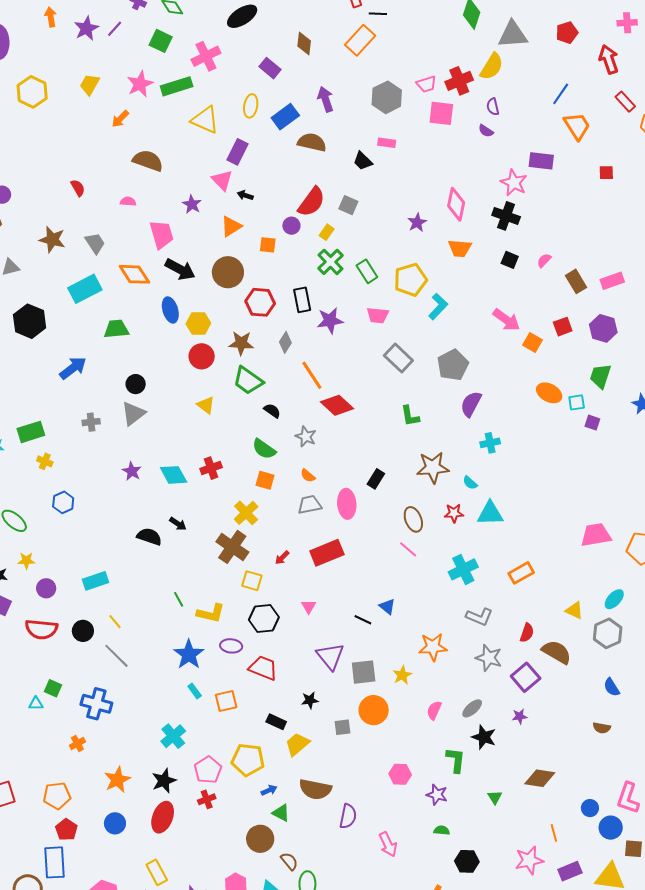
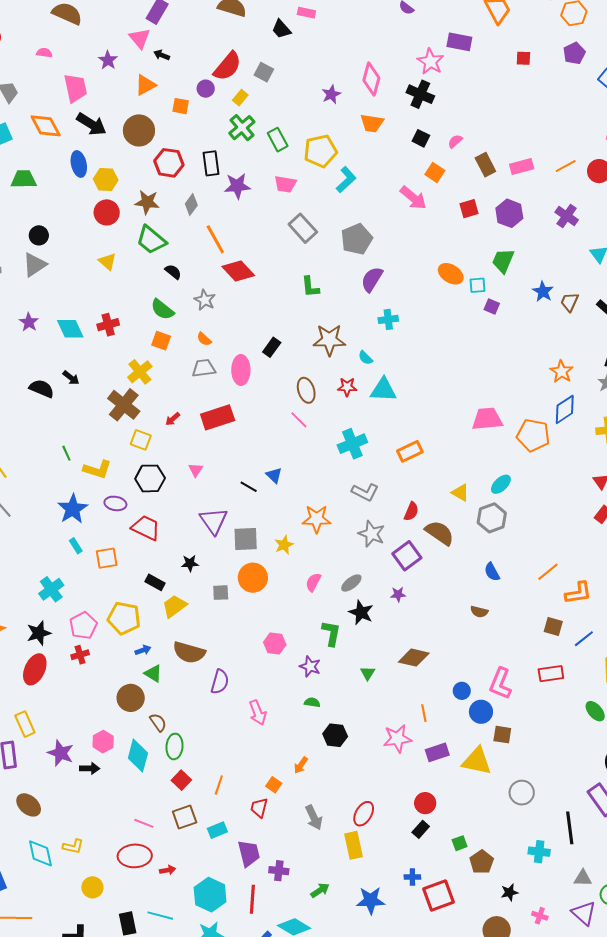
orange square: (533, 343) -> (435, 173), moved

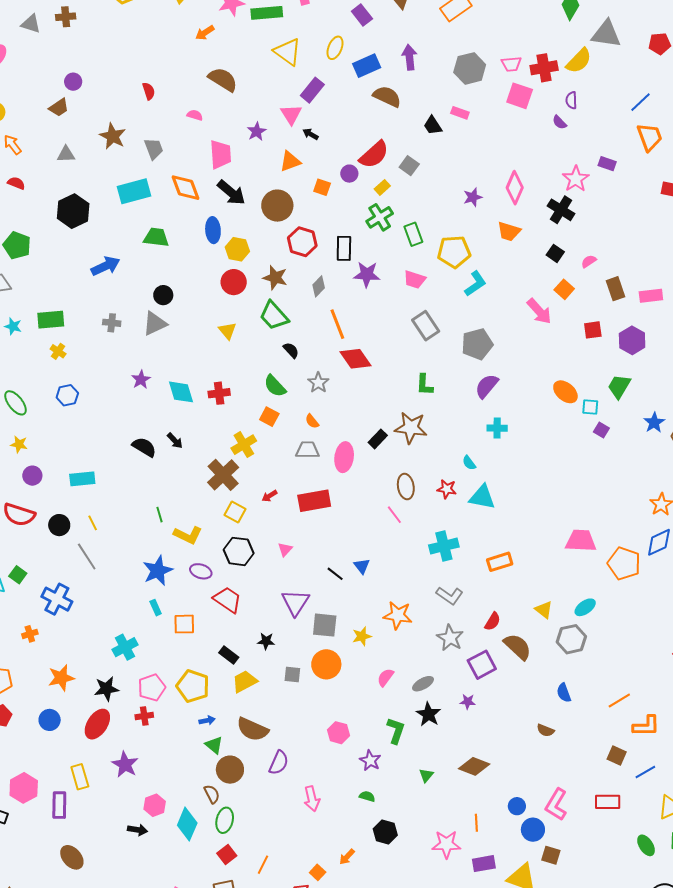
purple rectangle: (459, 42) -> (607, 164), size x0.7
brown star: (329, 340) -> (411, 428), moved
brown circle: (131, 698) -> (230, 770), moved
purple star: (61, 753) -> (125, 765), moved

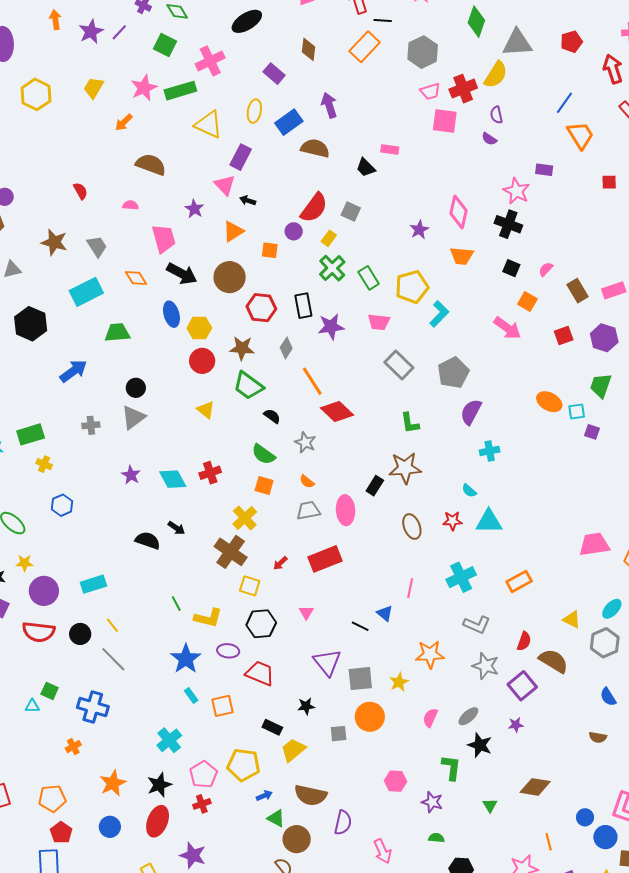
gray hexagon: (470, 68) -> (423, 52), moved
orange diamond: (186, 188) -> (136, 278), size x0.7
purple circle: (32, 476) -> (44, 591), size x1.5
pink line: (394, 515) -> (410, 588), moved, turned 60

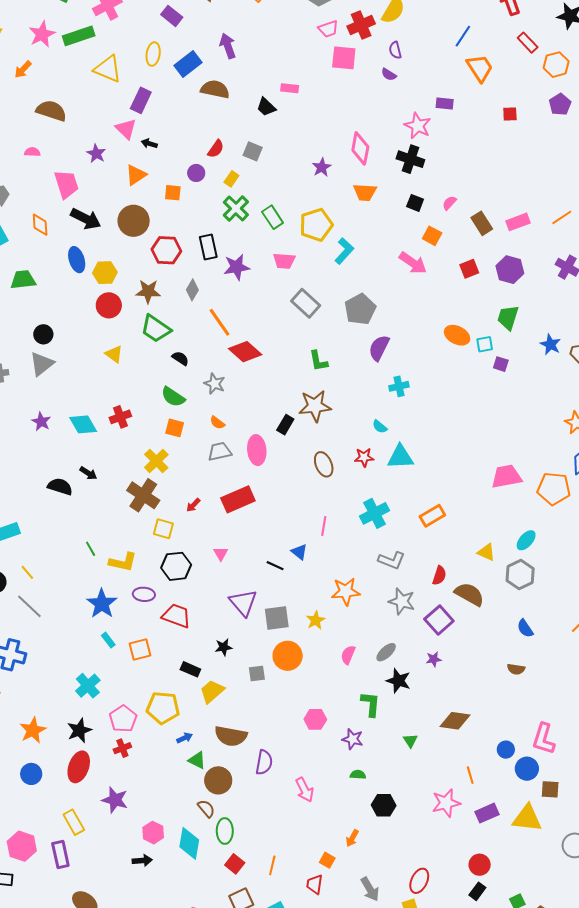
red semicircle: (314, 208) -> (216, 149), size x0.6
orange diamond: (136, 278) -> (40, 225), turned 30

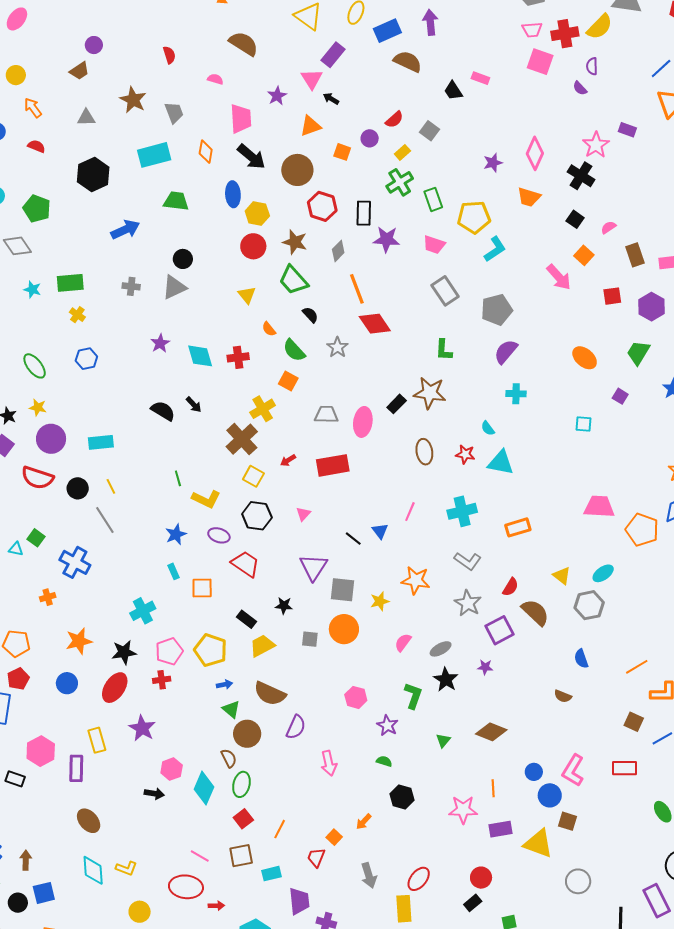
cyan square: (485, 344) -> (584, 424), moved
orange semicircle: (217, 423) -> (269, 329), moved
blue star: (102, 604) -> (176, 534), size x0.7

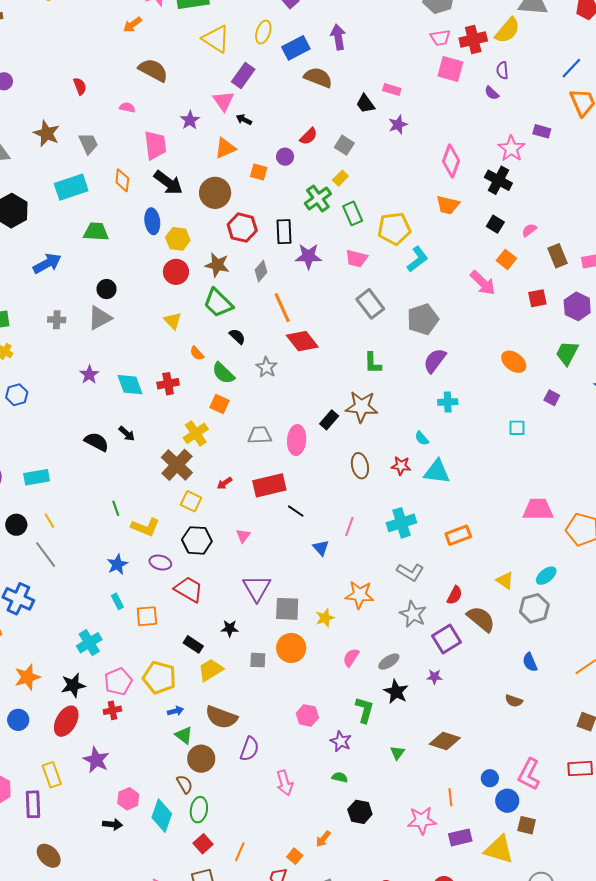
yellow rectangle: (402, 152) -> (340, 178), moved
purple star: (493, 163) -> (398, 125), moved
black line: (353, 539) -> (296, 511), moved

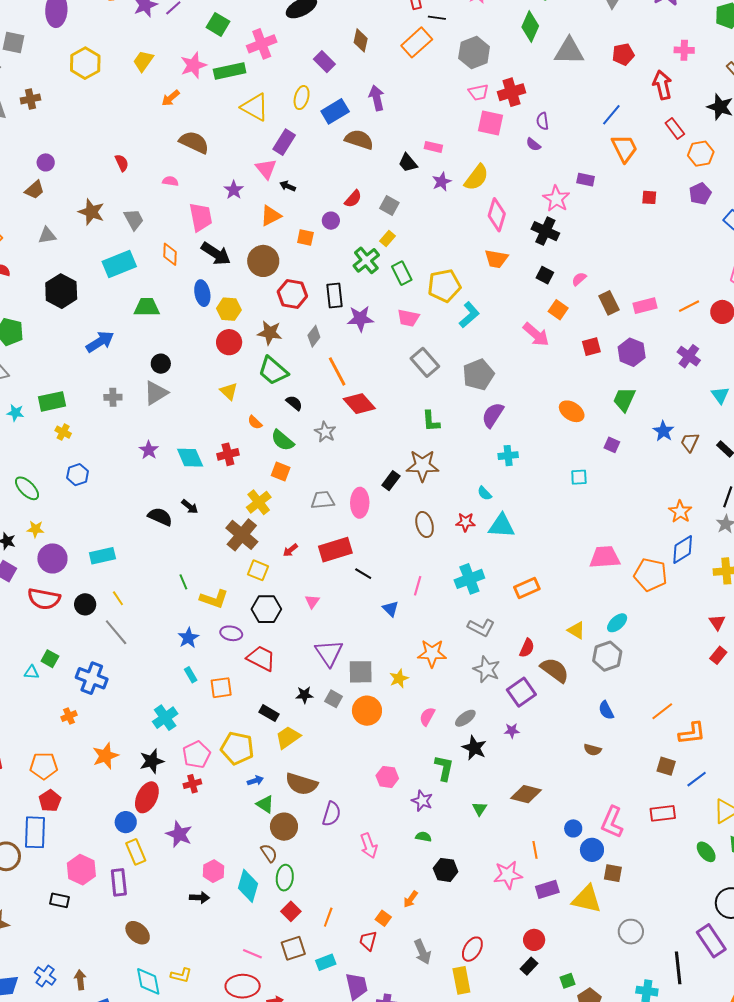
yellow semicircle: (507, 30) -> (476, 177), moved
gray square: (258, 660) -> (334, 699), moved, turned 30
blue circle: (18, 720) -> (126, 822), moved

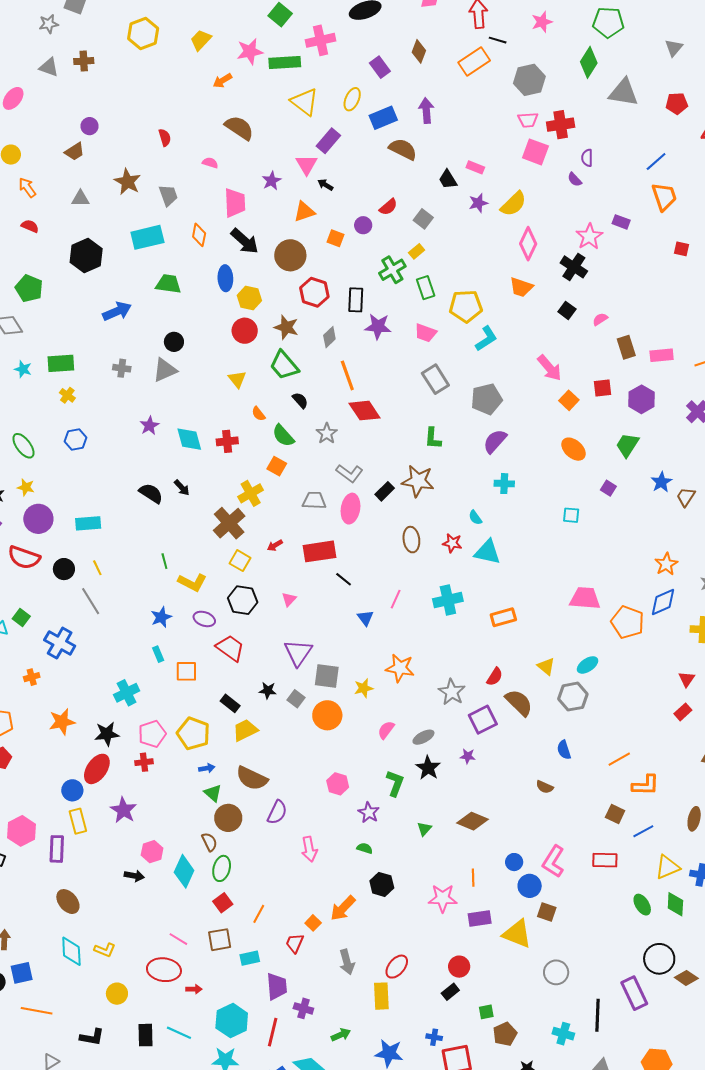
orange square: (558, 310) -> (569, 400), moved
gray L-shape: (481, 628) -> (349, 473), moved
orange arrow: (411, 899) -> (343, 908), size x1.6

